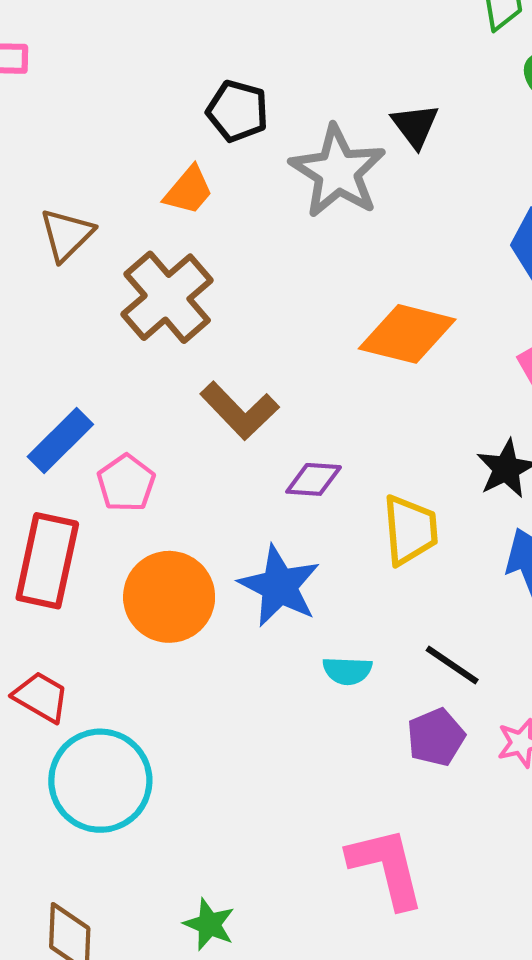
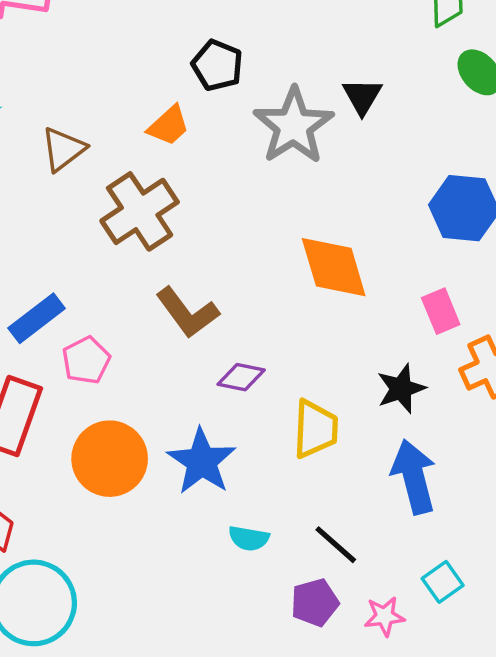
orange diamond: (407, 334) -> (334, 267), turned 52

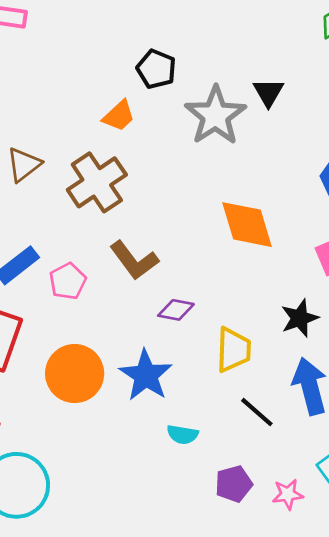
brown triangle: (63, 149) -> (24, 165), moved
pink pentagon: (86, 360) -> (68, 281), moved
black line: (336, 545) -> (257, 412), moved

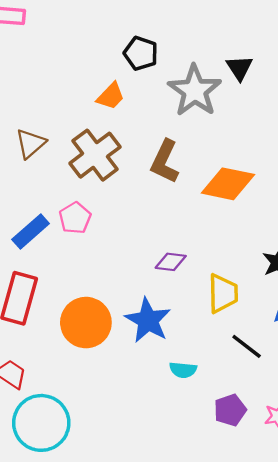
orange diamond: (247, 225) -> (228, 184), turned -58
brown L-shape: (134, 260) -> (165, 162), moved, turned 66
pink pentagon: (68, 281) -> (75, 218), moved

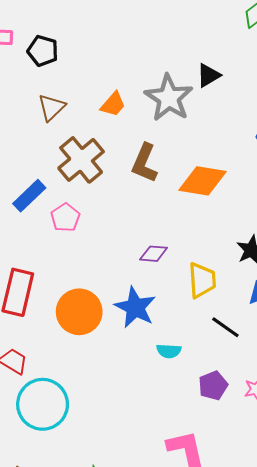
black pentagon: (141, 53) -> (43, 51), moved
black triangle: (239, 68) -> (208, 75), turned 35
orange trapezoid: (111, 96) -> (113, 104), moved
brown triangle: (31, 143) -> (52, 107), moved
blue rectangle: (31, 231) -> (29, 196), moved

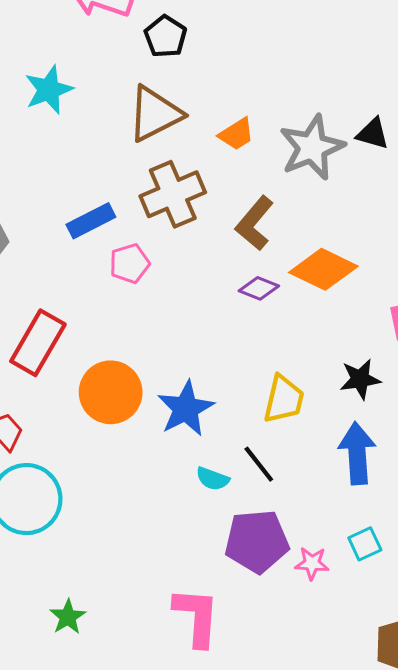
black triangle: (208, 75) -> (373, 134), turned 30
brown triangle: (52, 107) -> (155, 114), size x1.5
purple diamond: (154, 254) -> (259, 288), moved
black line: (225, 327) -> (259, 464), moved
purple pentagon: (213, 386) -> (257, 541), size x1.6

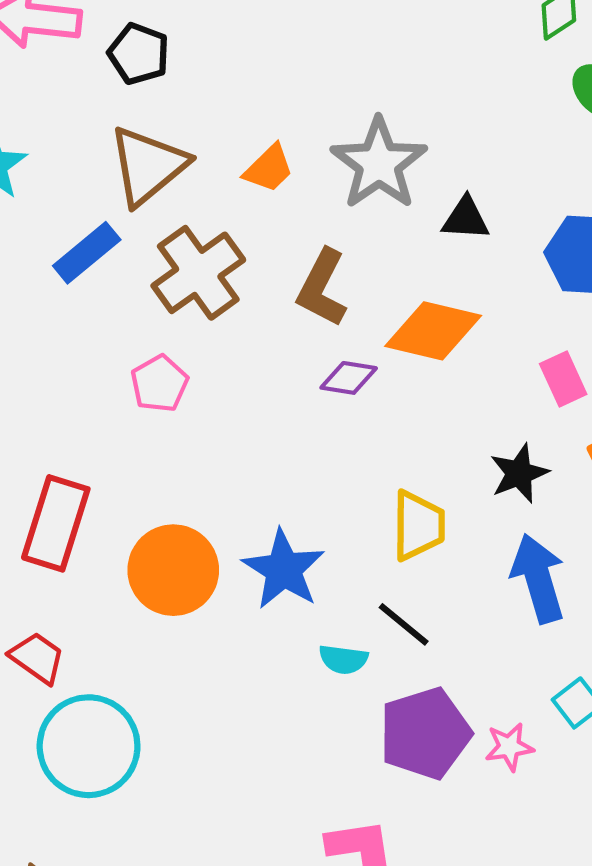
black triangle: (373, 134) -> (466, 219), moved
blue rectangle: (91, 221) -> (87, 253), moved

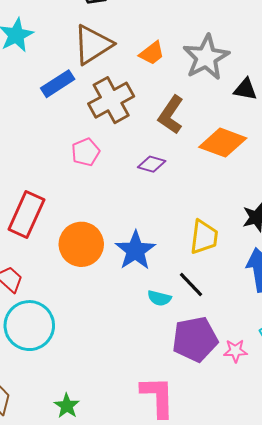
purple diamond: (349, 378) -> (152, 164), moved

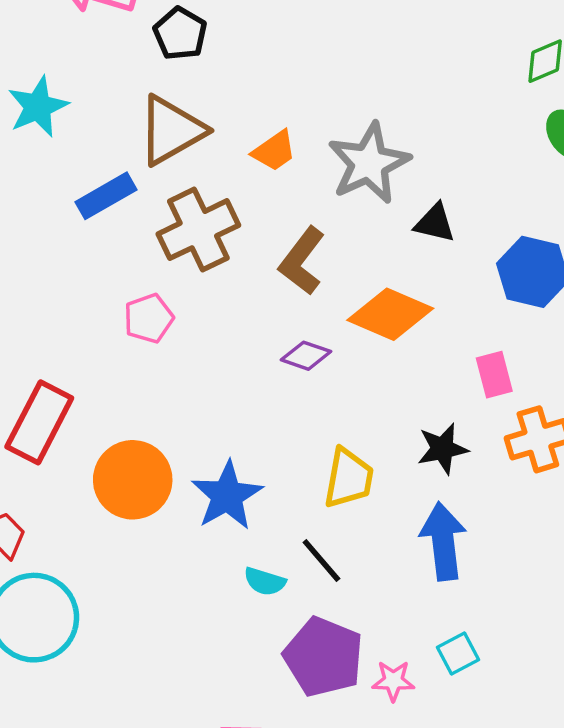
purple diamond: (152, 164) -> (306, 356), moved
purple pentagon: (195, 339) -> (323, 657), turned 30

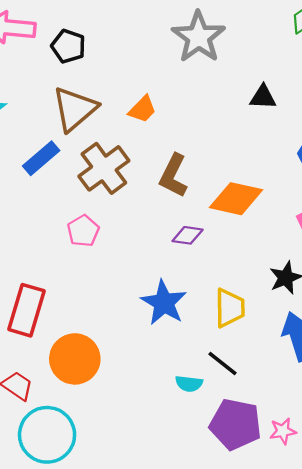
gray star: (369, 163) -> (199, 37), moved
black triangle: (435, 223) -> (263, 97), moved
orange circle: (133, 480) -> (75, 359), moved
blue star: (227, 496) -> (164, 303), moved

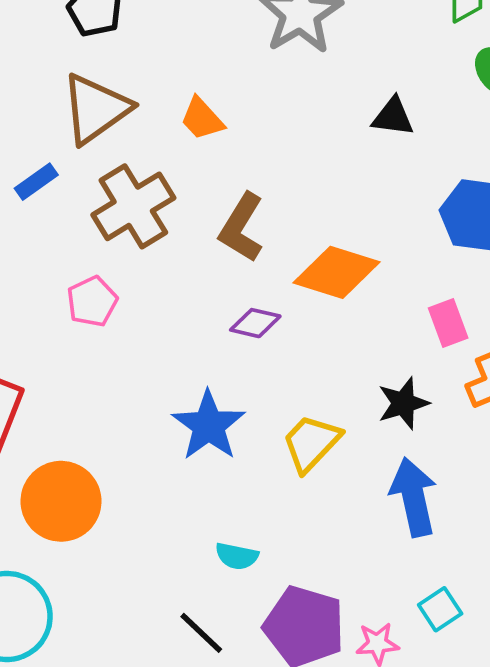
orange trapezoid: (142, 109) -> (202, 119), turned 88
blue rectangle: (41, 158) -> (36, 182), size x0.7
yellow trapezoid: (230, 308) -> (311, 443), turned -141
black line: (222, 363) -> (201, 633), moved

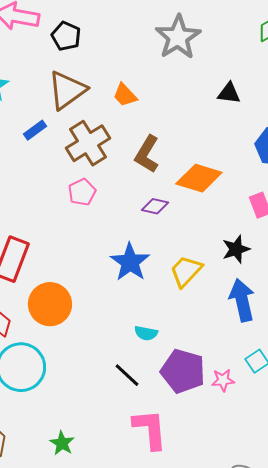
pink pentagon: (92, 301) -> (82, 192), moved

